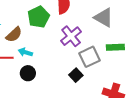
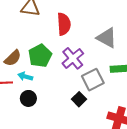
green pentagon: (39, 17) -> (40, 56), moved

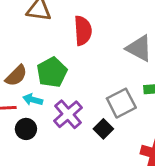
purple cross: (73, 58) -> (68, 114), moved
black circle: (28, 98) -> (26, 129), moved

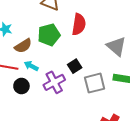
green pentagon: (52, 72) -> (49, 35), moved
black square: (103, 129) -> (75, 66), moved

